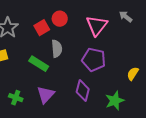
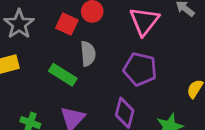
red square: (42, 28) -> (67, 24), turned -35

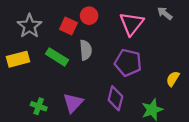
green rectangle: (63, 75) -> (57, 57), moved

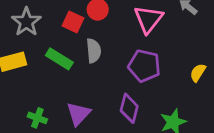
yellow semicircle: (173, 79) -> (198, 73), moved

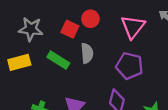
gray star: (26, 22) -> (31, 29), turned -30

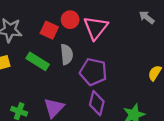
pink triangle: (133, 27) -> (96, 28), moved
purple pentagon: (129, 66) -> (93, 72), moved

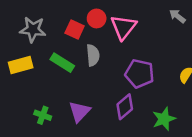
purple pentagon: (93, 72) -> (139, 74), moved
purple diamond: (97, 103) -> (125, 107), turned 35

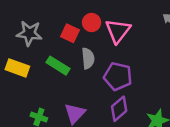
yellow rectangle: (21, 65) -> (17, 68), turned 35
purple pentagon: (139, 74) -> (118, 76), moved

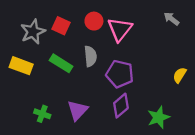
gray star: (29, 33) -> (33, 32), turned -30
red square: (70, 33) -> (61, 26), moved

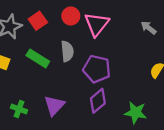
gray arrow: (171, 19) -> (149, 28), moved
red square: (61, 26) -> (38, 21), turned 30
green star: (159, 117) -> (136, 113), turned 30

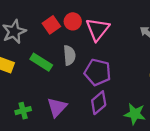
red square: (38, 21) -> (51, 25), moved
green cross: (19, 109) -> (23, 111), turned -35

